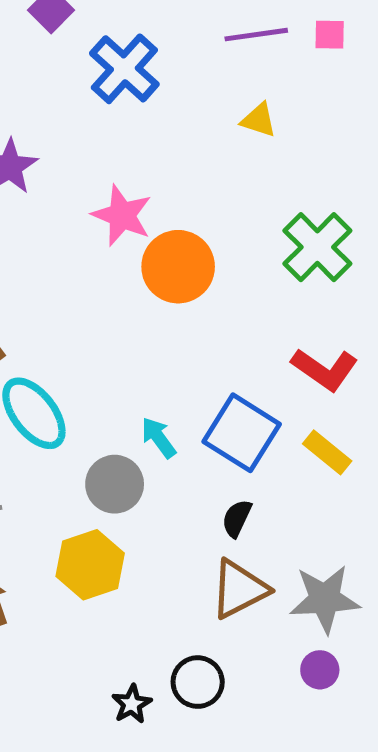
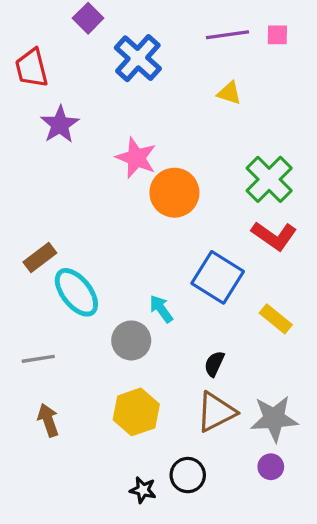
red L-shape: (325, 369) -> (274, 236), moved
blue square: (242, 433) -> (218, 277), moved
yellow hexagon: (90, 565) -> (136, 412), moved
black star: (132, 704) -> (143, 490), turned -30

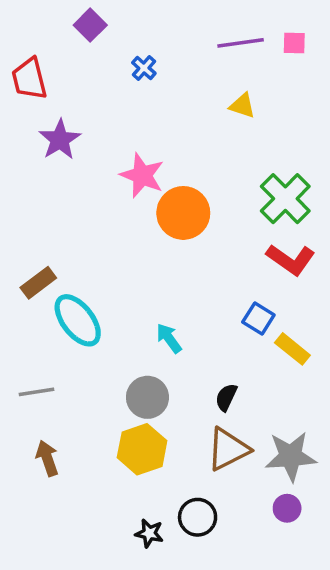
blue cross: (138, 58) -> (144, 68), size x0.5
blue square: (218, 277) -> (258, 319), moved, size x0.6
gray circle: (131, 340) -> (147, 397), moved

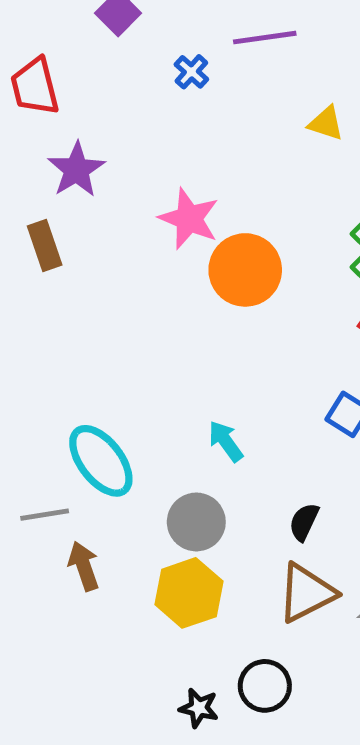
purple line: (241, 43) -> (265, 38), moved
brown rectangle: (38, 283) -> (45, 246), moved, turned -72
cyan ellipse: (78, 320) -> (101, 461), moved
brown arrow: (47, 458) -> (84, 566), moved

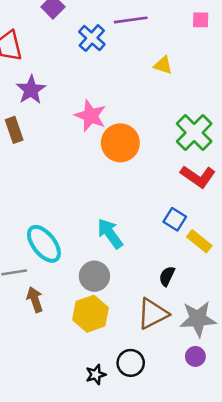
blue cross: (191, 72) -> (92, 38), size x1.5
cyan arrow: (226, 441) -> (110, 233), size x1.4
black semicircle: (304, 522) -> (167, 276), moved
black star: (199, 708) -> (96, 375), turned -30

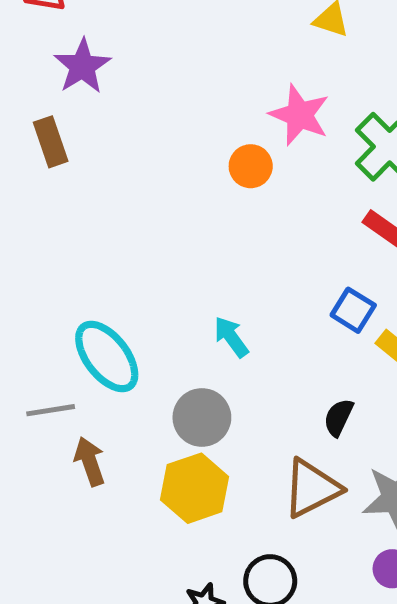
pink star: (91, 116) -> (299, 115), moved
orange circle: (120, 143) -> (251, 166), size x0.6
cyan arrow: (110, 233) -> (231, 337), size x0.7

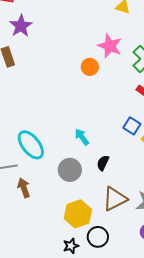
black semicircle: (339, 417) -> (103, 163), moved
yellow hexagon: (195, 488) -> (78, 214), moved

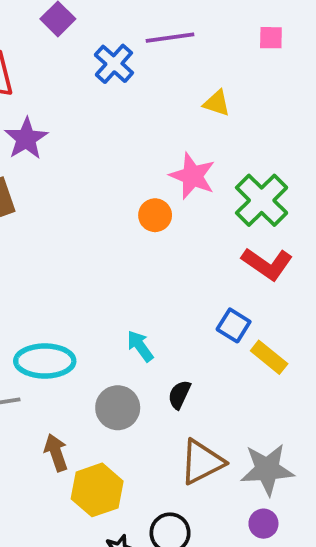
cyan ellipse: (31, 145) -> (45, 361), turned -52
brown arrow: (24, 188) -> (56, 453), moved
yellow hexagon: (78, 214) -> (97, 490), moved

